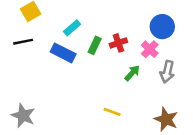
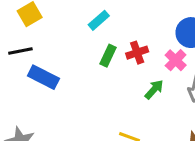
cyan rectangle: (72, 28) -> (99, 20), moved
blue rectangle: (63, 53) -> (43, 77), moved

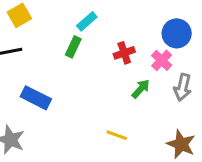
green rectangle: (108, 56) -> (73, 47), moved
blue rectangle: (43, 77) -> (36, 98), moved

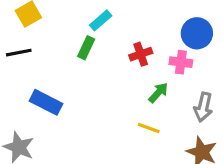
pink cross: (162, 60) -> (181, 62), turned -36
gray arrow: (183, 87) -> (203, 107), moved
yellow line: (117, 135) -> (149, 128), moved

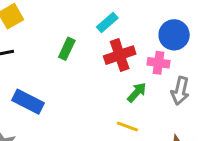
cyan rectangle: (101, 20) -> (107, 22), moved
red cross: (141, 54) -> (120, 55), size x1.4
gray arrow: (203, 107) -> (180, 91), moved

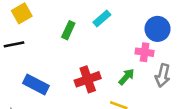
green rectangle: (67, 49) -> (68, 30), moved
red cross: (120, 55) -> (88, 79), moved

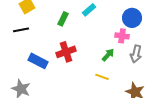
red cross: (88, 79) -> (66, 52), moved

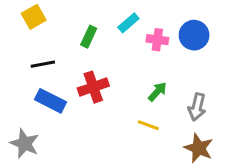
black line: (21, 30) -> (43, 64), moved
pink cross: (122, 36) -> (157, 40), moved
gray arrow: (136, 54) -> (197, 107), moved

